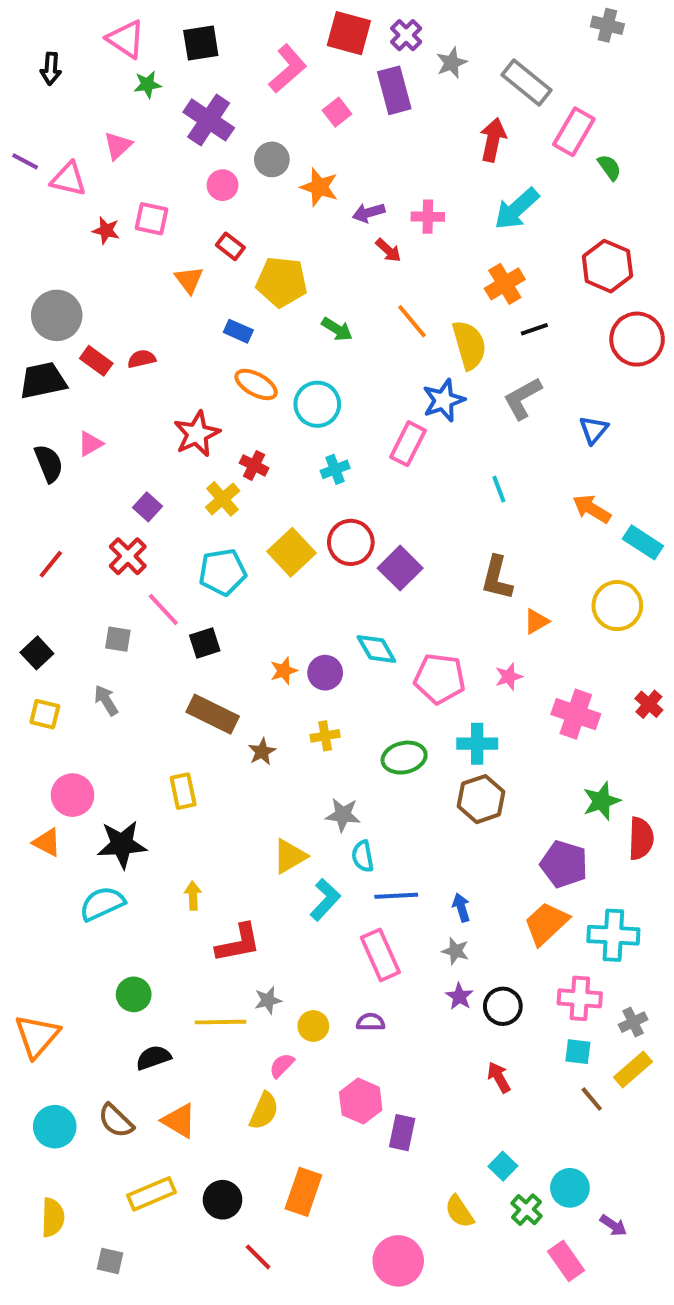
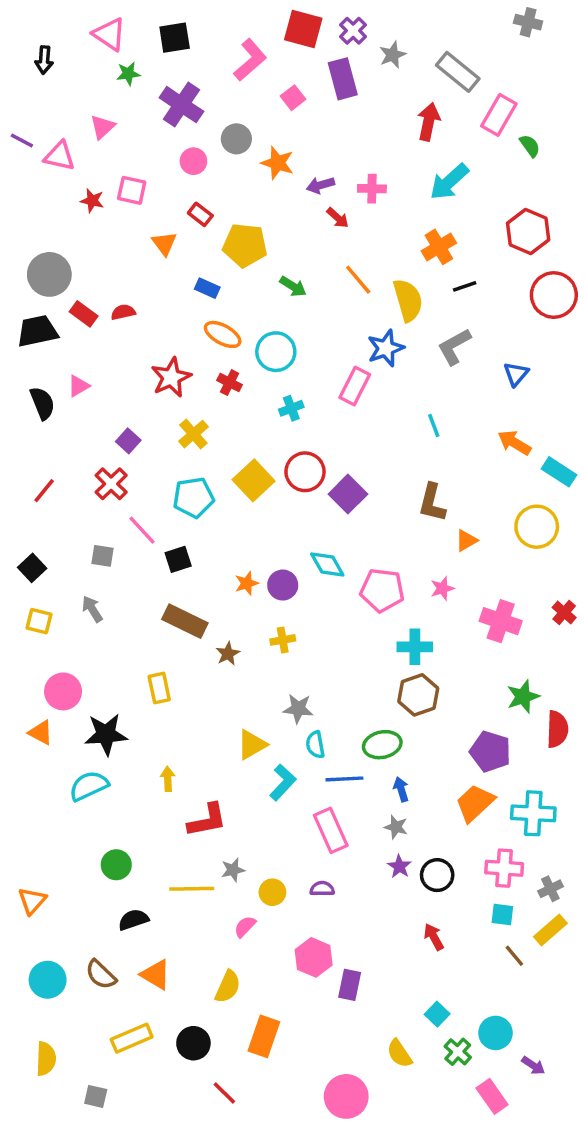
red cross: (254, 465) -> (230, 383), moved
green ellipse: (404, 758) -> (382, 745), moved
orange triangle: (37, 1036) -> (32, 901), size x0.7
yellow semicircle: (264, 1111) -> (228, 987), moved

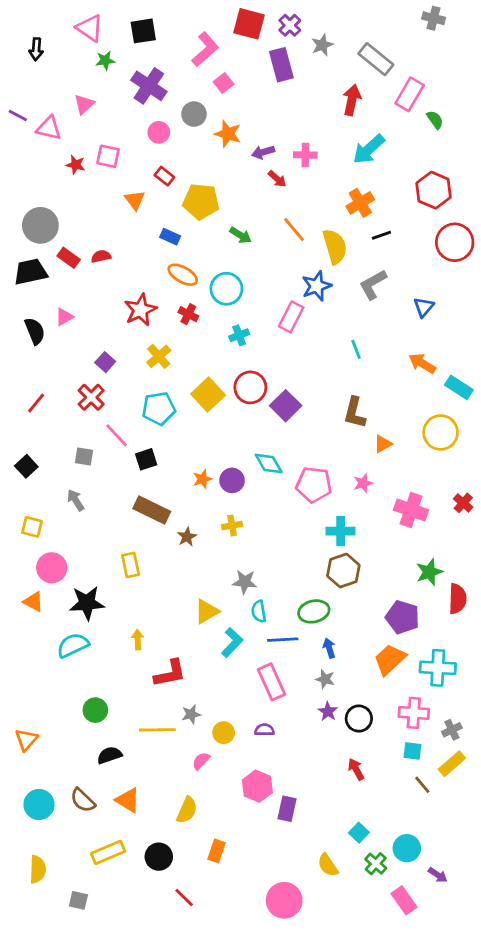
pink square: (293, 98) -> (224, 83), moved
yellow square: (39, 621) -> (32, 527), moved
orange rectangle: (264, 1036) -> (217, 851), size x0.7

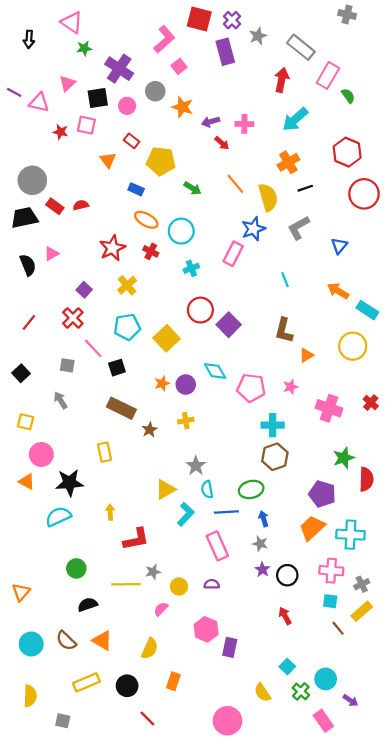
black square: (143, 31) -> (98, 98), moved
yellow square: (208, 394) -> (167, 338), moved
gray star: (245, 582) -> (196, 466), turned 30

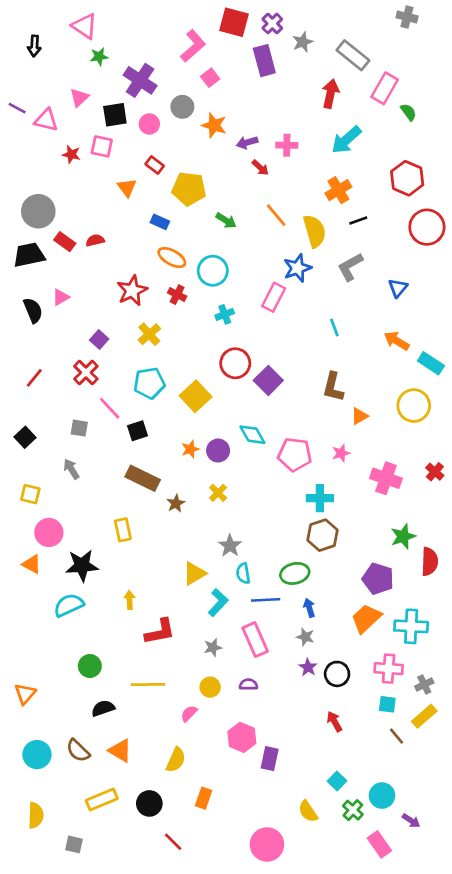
yellow cross: (186, 421) -> (218, 493), turned -35
gray star: (153, 572) -> (213, 647), moved

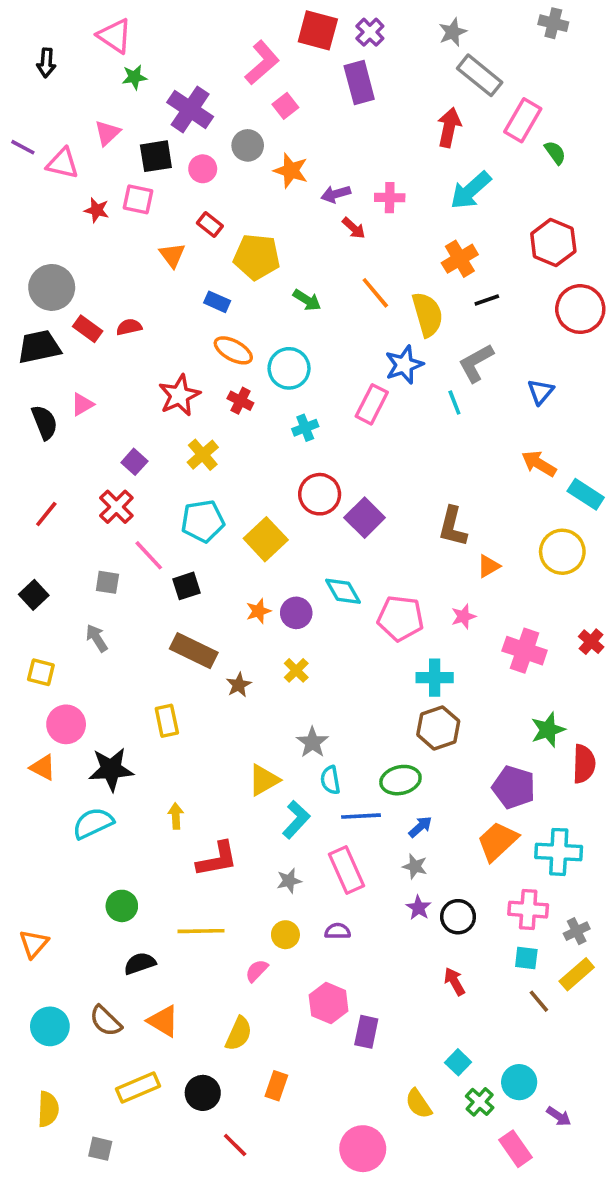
gray star: (303, 42) -> (453, 32), moved
cyan line: (334, 328) -> (454, 403), moved
blue arrow: (309, 608) -> (420, 827), turned 66

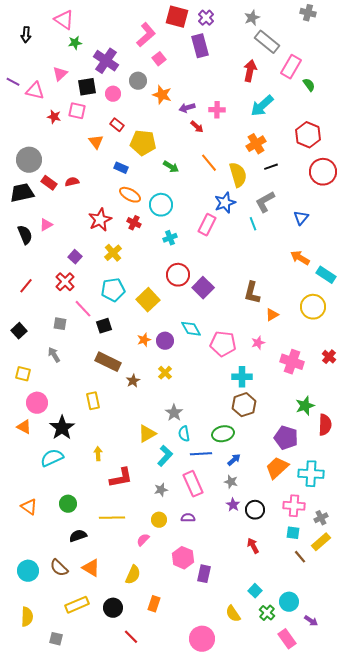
black star: (111, 769) -> (62, 428), turned -30
orange triangle: (34, 944) -> (29, 507), moved, turned -36

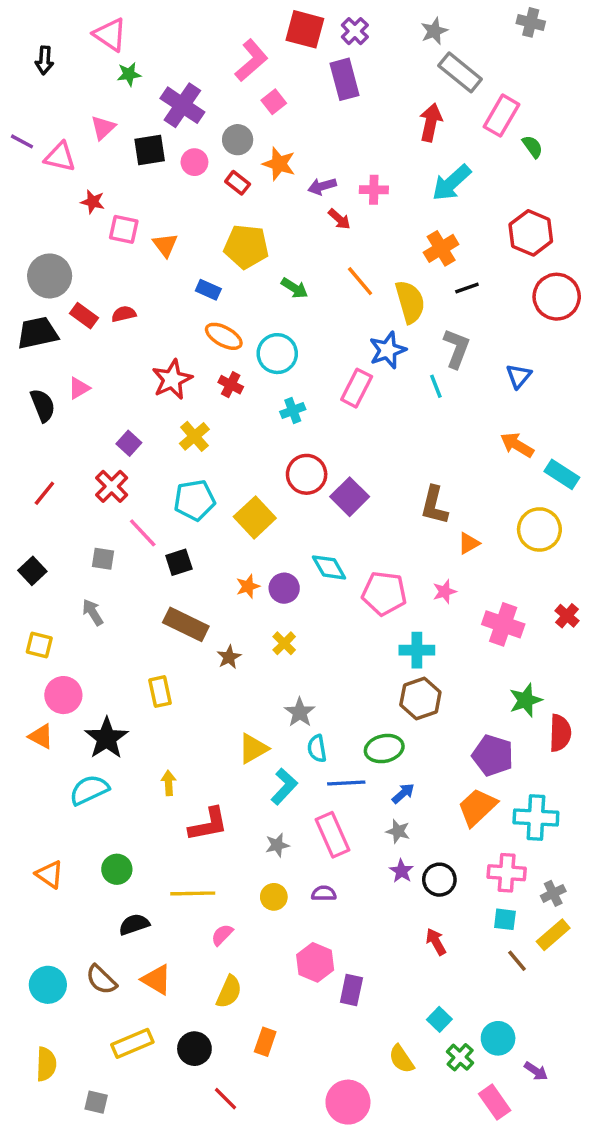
pink square: (77, 111) -> (124, 229), moved
red rectangle: (117, 125) -> (238, 183), moved
gray L-shape: (265, 202) -> (457, 348), turned 140
pink semicircle: (143, 540) -> (222, 935), moved

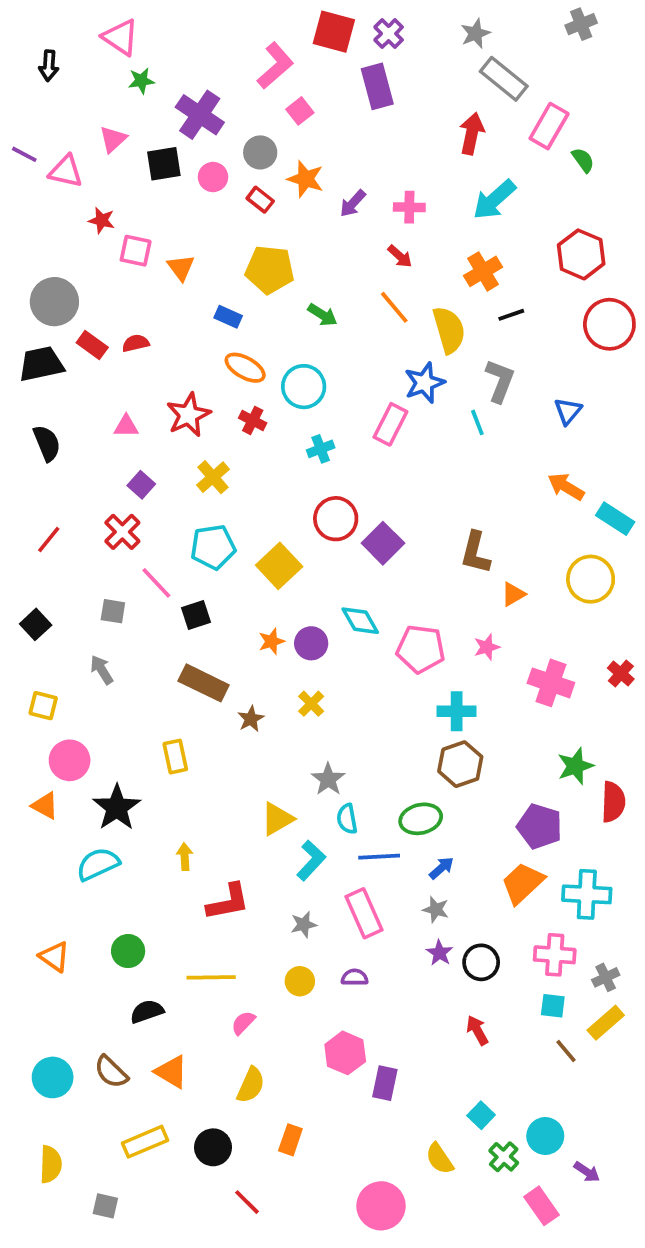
gray cross: (531, 22) -> (581, 24), turned -36
purple arrow: (322, 186) -> (353, 203), turned -32
red arrow: (339, 219) -> (400, 256), moved
pink triangle: (79, 388) -> (126, 426), moved, turned 30

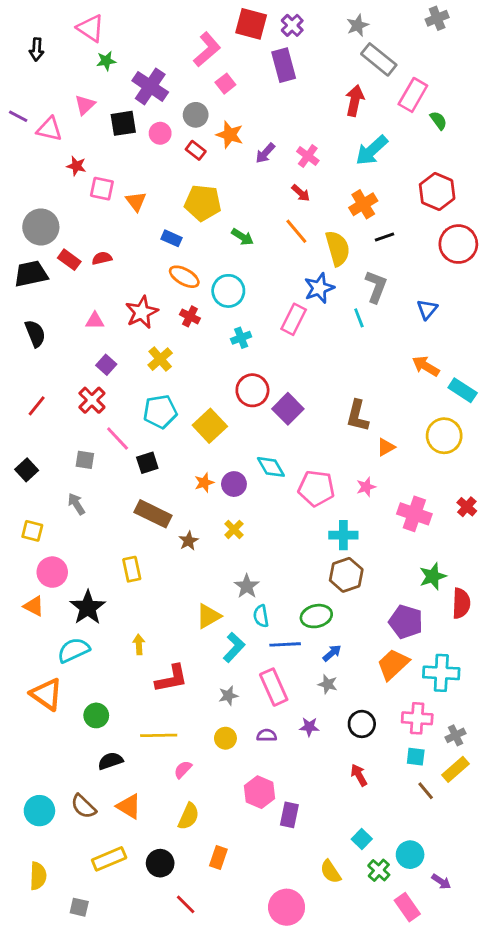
pink cross: (409, 207) -> (308, 156), turned 35
purple star: (440, 953) -> (309, 727), moved, turned -30
orange triangle: (54, 957) -> (47, 694), moved, size x1.4

